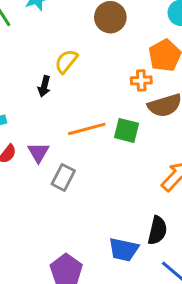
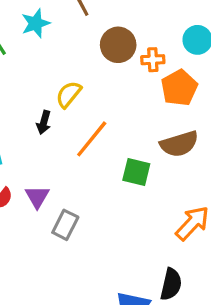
orange cross: (141, 80) -> (153, 60), moved
orange line: (87, 129) -> (92, 139), moved, turned -36

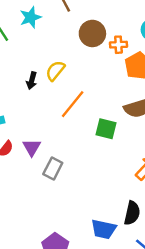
black arrow: (44, 122) -> (32, 81), moved

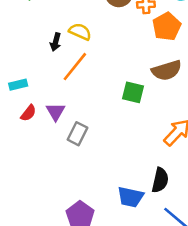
yellow semicircle: (55, 71) -> (80, 32), turned 75
orange line: (73, 104) -> (75, 67), moved

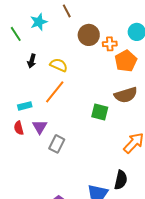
black arrow: (56, 42) -> (32, 61), moved
cyan rectangle: (18, 85) -> (25, 106), moved
red semicircle: (28, 113) -> (19, 128), turned 128

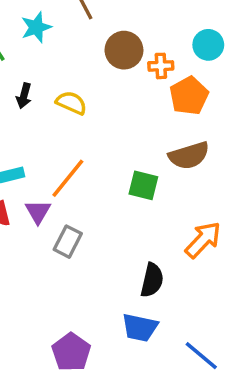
orange line: (55, 92) -> (68, 178), moved
black semicircle: (121, 180) -> (152, 280), moved

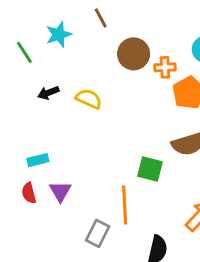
black arrow: (24, 96) -> (48, 93), turned 54
orange line: (68, 178) -> (125, 205), moved, turned -42
gray rectangle: (68, 242) -> (98, 233), moved

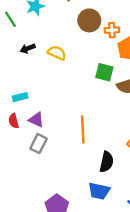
green square: (150, 169) -> (104, 72), moved
purple triangle: (60, 191) -> (36, 120), turned -35
gray rectangle: (98, 233) -> (38, 144), moved

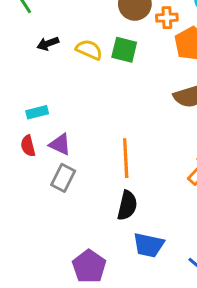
green square: (104, 72) -> (124, 50), moved
black semicircle: (107, 162) -> (127, 205), moved

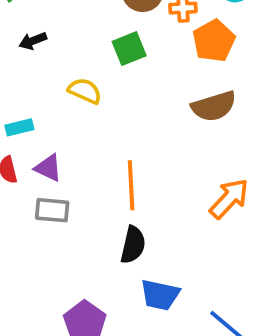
yellow semicircle: (89, 50) -> (85, 91), moved
green square: (124, 50) -> (129, 49), turned -36
gray rectangle: (63, 178) -> (52, 210), turned 68

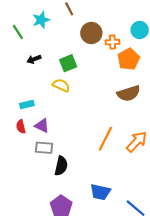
green square: (129, 49) -> (68, 63), moved
orange line: (131, 185) -> (105, 139), moved, turned 30
black semicircle: (133, 245) -> (61, 166), moved

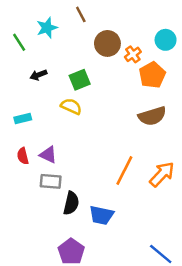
orange cross: (112, 42) -> (133, 54), turned -32
cyan rectangle: (27, 104) -> (23, 118), moved
blue trapezoid: (100, 192) -> (101, 215), moved

